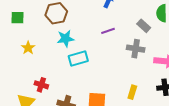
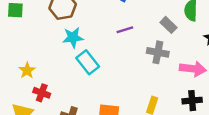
yellow star: (28, 48) -> (27, 70), moved
cyan rectangle: (78, 59) -> (88, 62), turned 66

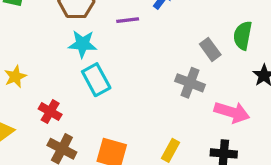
purple line: (125, 30) -> (128, 20), moved
red cross: (42, 93) -> (50, 112), moved

